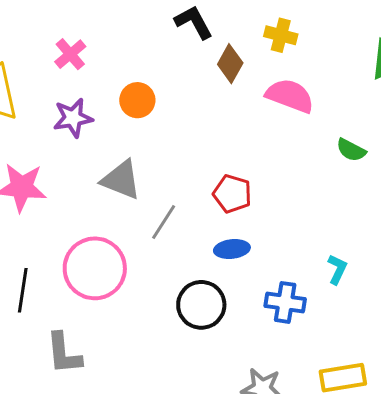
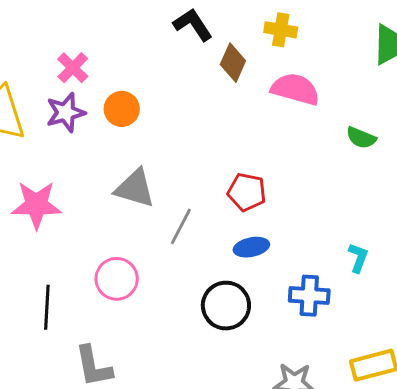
orange circle: (137, 100) -> (122, 109), moved
purple star: (73, 118) -> (66, 113), moved
pink circle: (95, 268) -> (117, 279), size x0.7

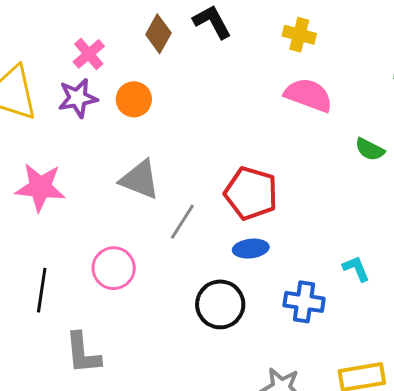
brown diamond: (233, 63) -> (158, 34), moved
red pentagon: (247, 192) -> (251, 193), size x1.4
cyan L-shape: (358, 258) -> (356, 269), turned -48

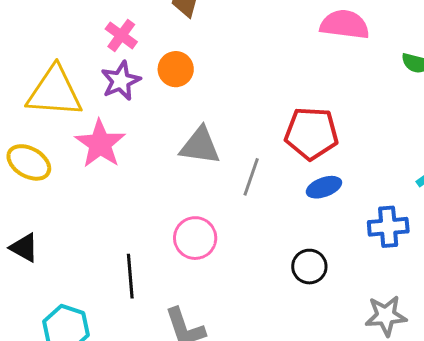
pink star: (40, 187) -> (100, 144), moved, turned -30
black circle: (220, 304) -> (309, 267), moved, size x0.7

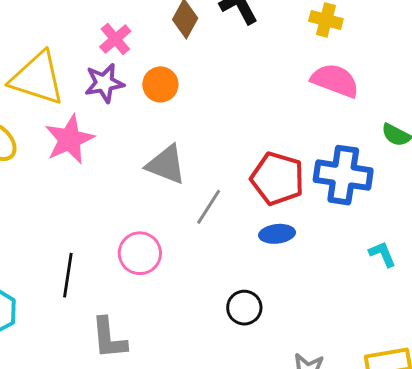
blue cross: (388, 227) -> (343, 175), moved, size x1.4

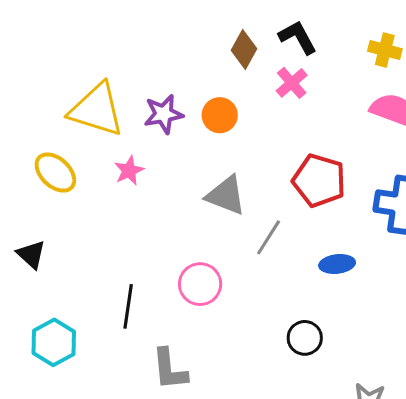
pink cross: (115, 39) -> (292, 83), moved
pink star: (69, 139) -> (129, 171), size x0.6
red pentagon: (277, 179) -> (319, 181), moved

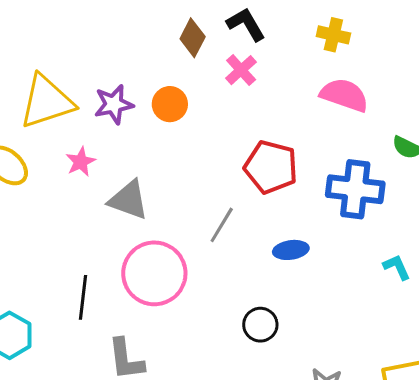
yellow triangle: (97, 110) -> (47, 102), turned -34
gray triangle: (226, 195) -> (129, 200), moved
pink circle: (200, 284) -> (154, 273), size x1.5

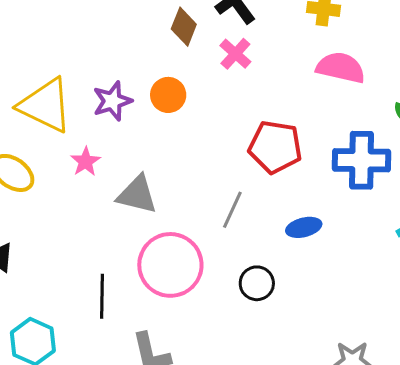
yellow triangle: (47, 102) -> (45, 105), turned 50
black circle: (260, 325) -> (257, 283), moved

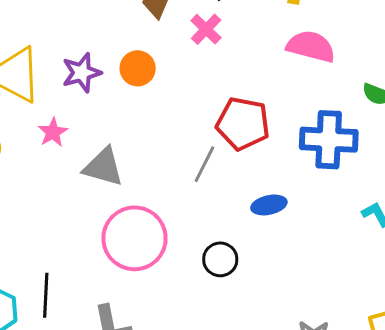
gray line: (232, 210) -> (204, 164), moved
black line: (102, 296) -> (46, 295), moved

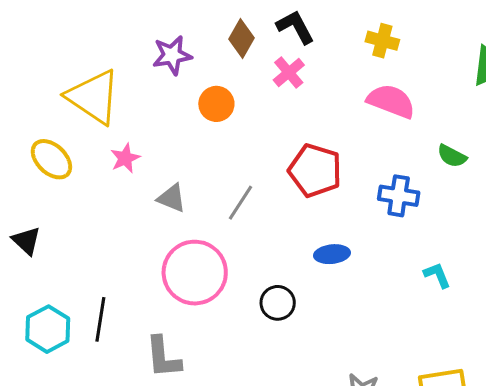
purple star: (82, 73) -> (172, 55), moved
blue cross: (329, 140) -> (399, 196), size x0.7
gray line: (204, 164) -> (241, 203), moved
gray triangle: (103, 167) -> (172, 198), size x0.7

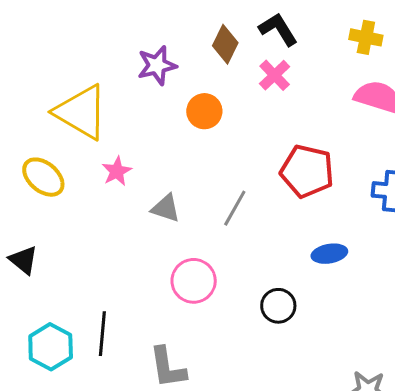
pink circle: (195, 273) -> (194, 281), size x0.7

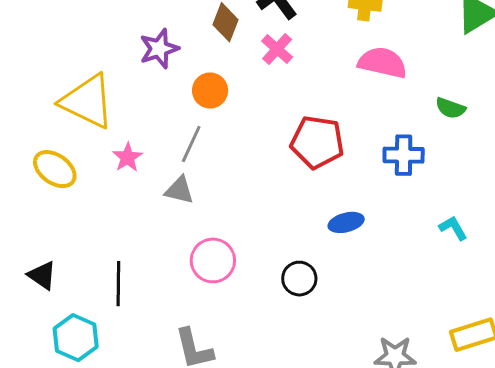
gray line: (235, 208) -> (191, 144), moved
black triangle: (24, 260) -> (42, 275), moved
black line: (102, 334) -> (118, 284), moved

